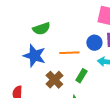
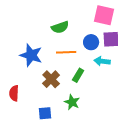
green semicircle: (41, 29) -> (60, 27), moved

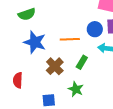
green semicircle: (60, 27) -> (27, 14), moved

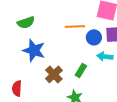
orange line: (70, 39) -> (75, 26), moved

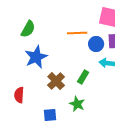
green semicircle: (26, 22) -> (28, 29), turned -42
blue star: (34, 50) -> (36, 57), turned 30

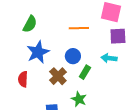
blue circle: (96, 44) -> (73, 56), moved
red semicircle: (19, 95) -> (23, 79), moved

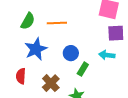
orange line: (79, 28) -> (57, 23), moved
brown cross: (58, 76) -> (51, 83), moved

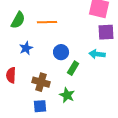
blue star: (36, 49) -> (26, 48), size x0.6
brown cross: (51, 83) -> (41, 82), turned -30

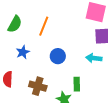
orange line: (47, 22) -> (44, 26), turned -66
green rectangle: (73, 68) -> (77, 84), moved, turned -32

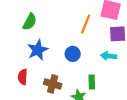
orange line: (44, 26) -> (86, 24), moved
blue star: (23, 52) -> (38, 50), size x1.5

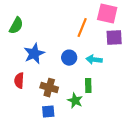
green semicircle: (30, 22) -> (16, 26), moved
cyan arrow: (109, 56) -> (94, 60), moved

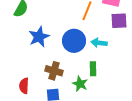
blue circle: (69, 58) -> (74, 41), size x1.5
red semicircle: (19, 81) -> (24, 86), moved

